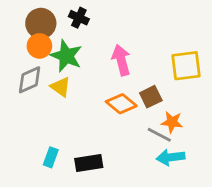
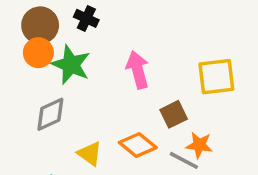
gray diamond: (30, 80) -> (50, 114), moved
yellow triangle: (61, 87) -> (90, 154), moved
orange diamond: (121, 104) -> (138, 145), moved

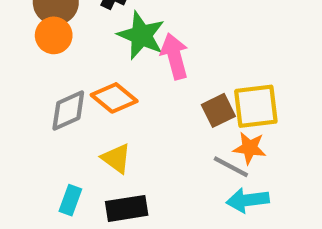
green star: (71, 65) -> (141, 35), moved
yellow square: (216, 77) -> (256, 106), moved
orange diamond: (138, 145) -> (114, 98), moved

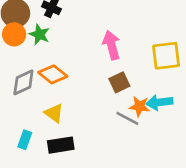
green star: (141, 35) -> (39, 34), moved, size x0.7
pink arrow: (175, 56) -> (111, 45), moved
yellow square: (256, 106) -> (166, 56), moved
cyan arrow: (248, 200) -> (159, 102), moved

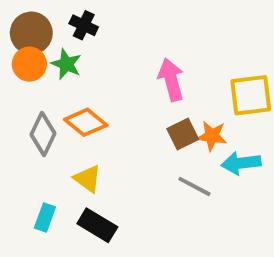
gray diamond: (23, 82) -> (43, 134), turned -40
orange star: (139, 106) -> (212, 136), moved
black rectangle: (61, 145) -> (97, 225), turned 40

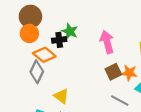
black cross: (84, 25) -> (59, 40), moved, turned -32
green star: (66, 64) -> (70, 31), moved
orange diamond: (86, 122) -> (44, 55), moved

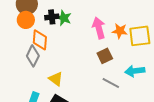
black cross: (59, 40) -> (52, 17), moved
orange diamond: (44, 55) -> (40, 40), turned 55
orange star: (129, 73) -> (120, 31), moved

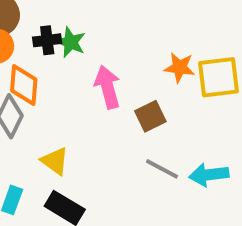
pink arrow: (99, 28) -> (108, 87), moved
cyan arrow: (135, 71) -> (209, 175), moved

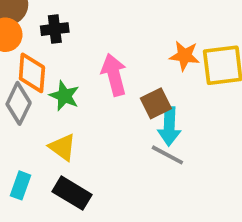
green star: (71, 42) -> (64, 96), moved
cyan arrow: (209, 175) -> (169, 126), moved, turned -81

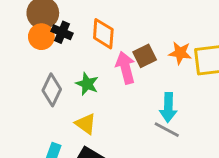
black cross: (55, 29) -> (62, 32), moved, turned 30
orange diamond: (32, 73) -> (103, 34), moved
brown square: (156, 103) -> (145, 56), moved

